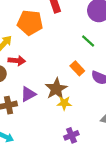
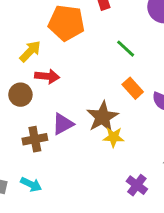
green line: (88, 41) -> (126, 49), moved
purple cross: (71, 135) -> (137, 185), moved, turned -32

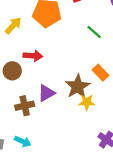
yellow arrow: (30, 51) -> (13, 26), moved
orange rectangle: (133, 88) -> (100, 73), moved

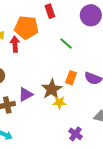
red arrow: (33, 56) -> (15, 44), moved, turned -98
orange rectangle: (100, 73) -> (71, 78), turned 64

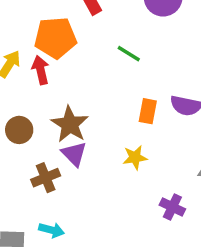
brown star: (52, 89) -> (70, 124), moved
purple triangle: (26, 94) -> (74, 154), turned -35

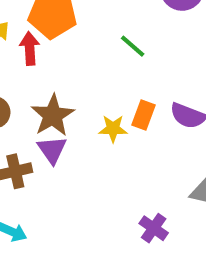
yellow star: (135, 157) -> (113, 129), moved

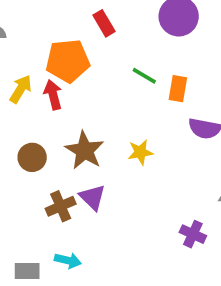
orange rectangle: (144, 115) -> (178, 89), moved
purple triangle: (52, 150) -> (92, 197), moved

